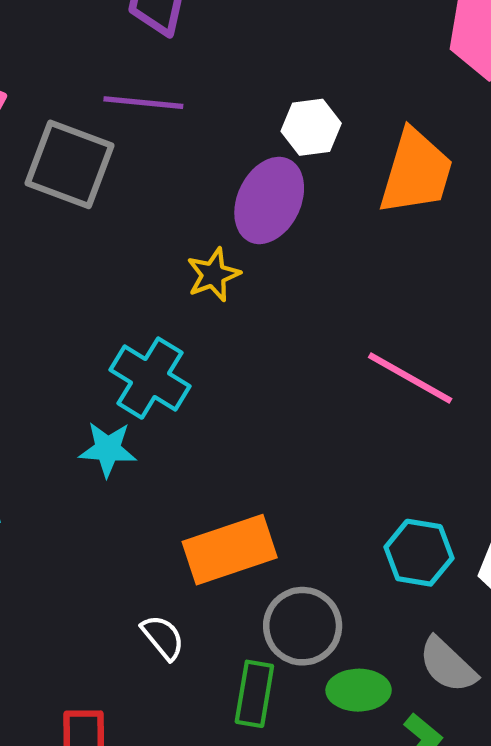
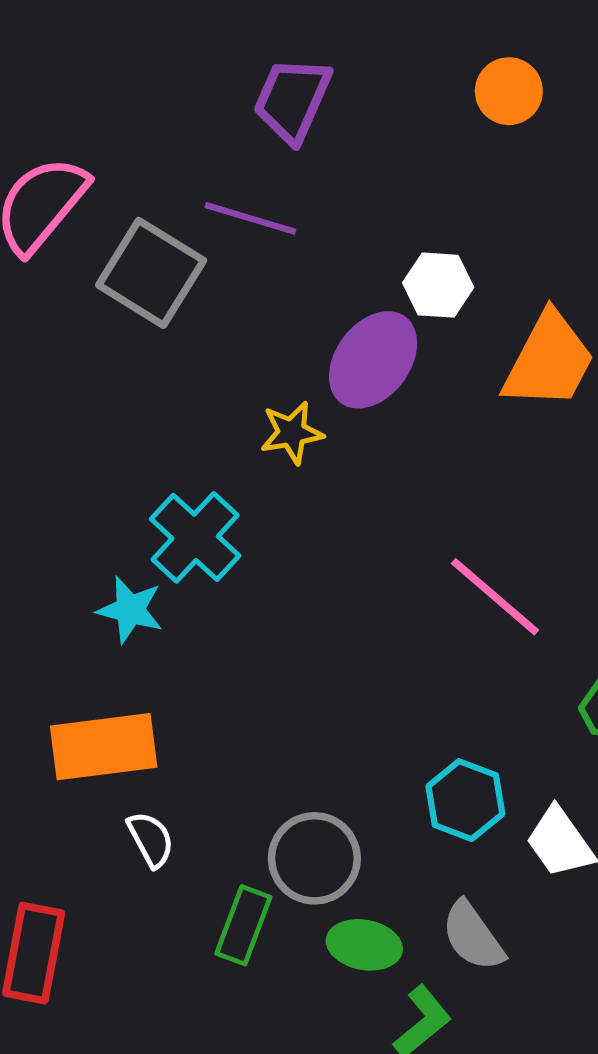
orange rectangle: (230, 550) -> (104, 747), moved

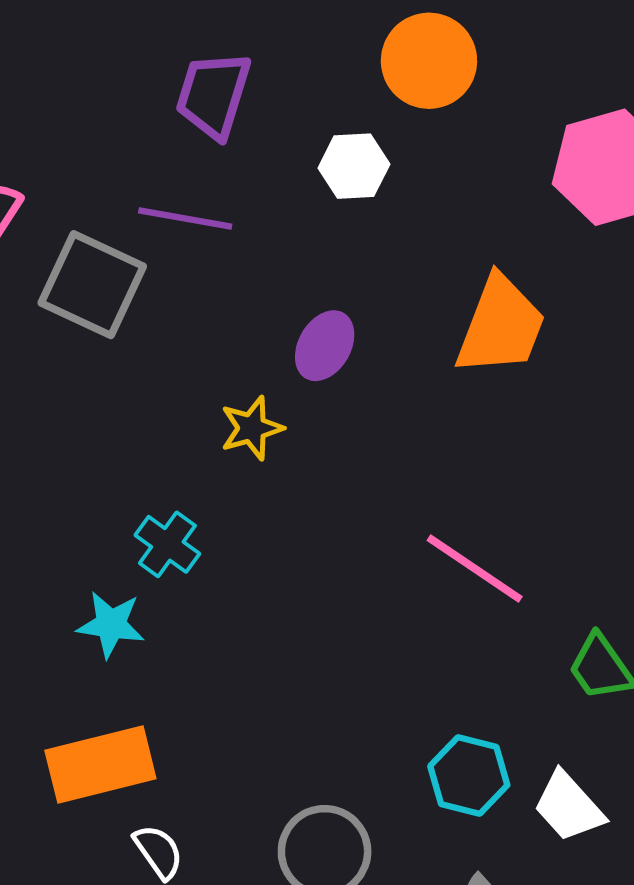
orange circle: (509, 91) -> (429, 61), size x1.4
white hexagon: (438, 285) -> (354, 166), moved
purple ellipse: (373, 360) -> (325, 346), size x0.7
cyan cross: (195, 537) -> (167, 544), size x0.7

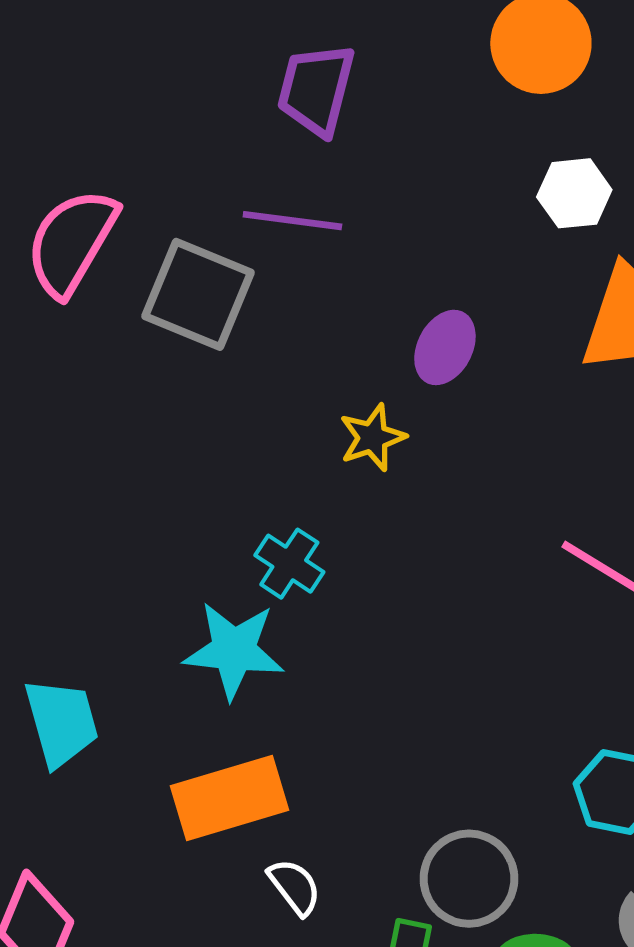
white hexagon: (354, 166) -> (574, 193), moved
cyan star: (111, 624) -> (234, 650), size x1.4

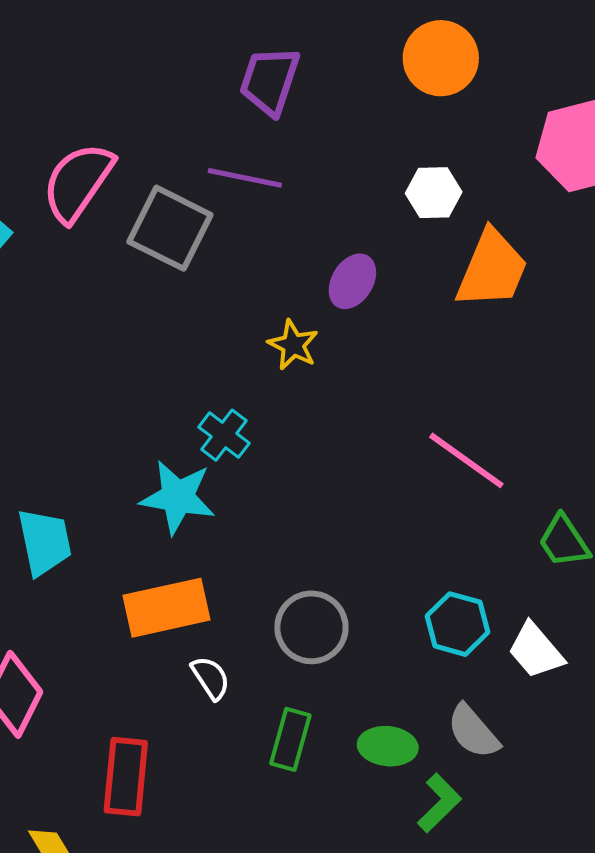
white hexagon: (574, 193) -> (434, 193), moved
yellow star: (372, 438) -> (293, 345), turned -30
gray circle: (469, 879) -> (311, 627), moved

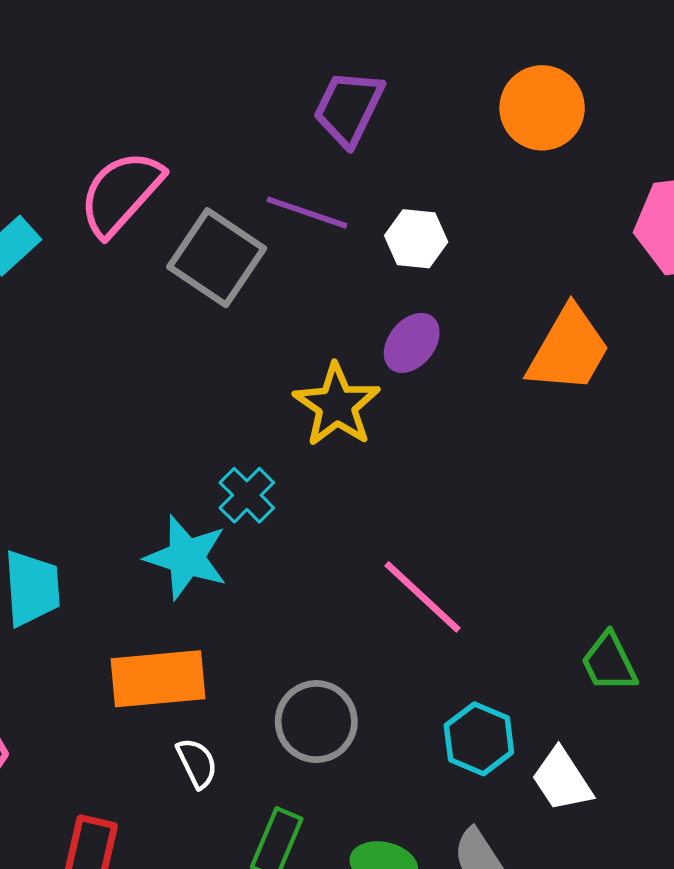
white hexagon: (434, 193) -> (416, 239), moved
yellow star: (293, 345) -> (337, 405), size x1.5
pink line: (466, 460) -> (423, 597), moved

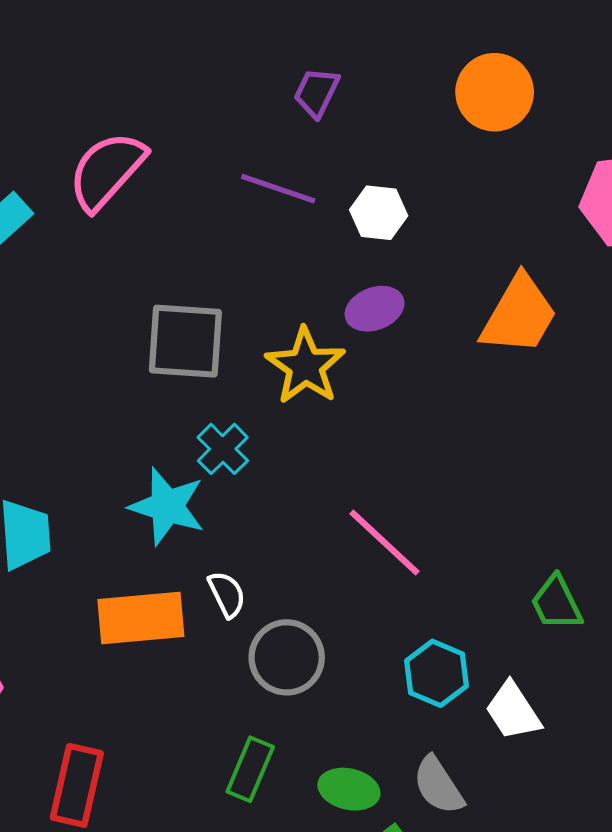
purple trapezoid: (349, 108) -> (316, 92), size x0.7
gray square: (217, 258) -> (185, 341), moved, turned -30
purple ellipse: (412, 343) -> (375, 309), turned 30
white semicircle: (197, 763) -> (227, 594), moved

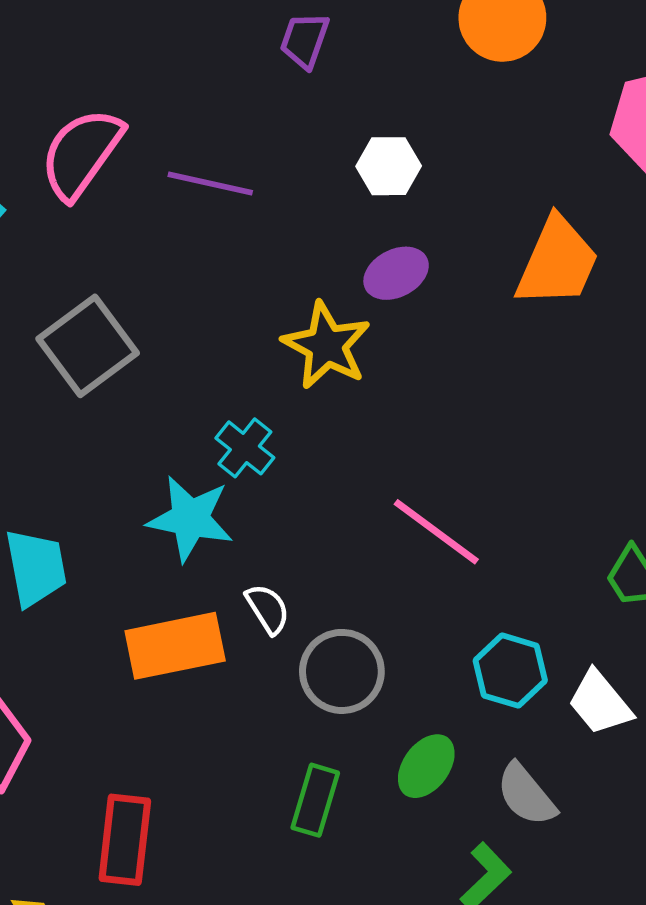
purple line: (278, 189) -> (210, 184), moved
gray square: (185, 341) -> (88, 346), moved, turned -34
green ellipse: (349, 789) -> (426, 766), moved, turned -60

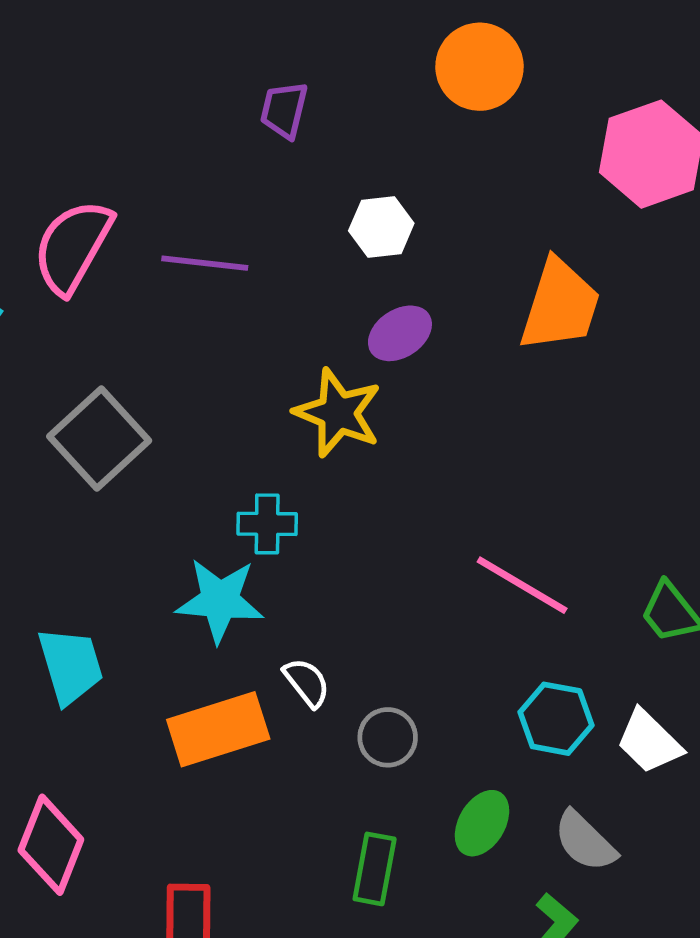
cyan cross: (245, 448) -> (267, 524), turned -32
pink line: (436, 532) -> (522, 585), moved
gray circle: (342, 671) -> (388, 737), size x0.7

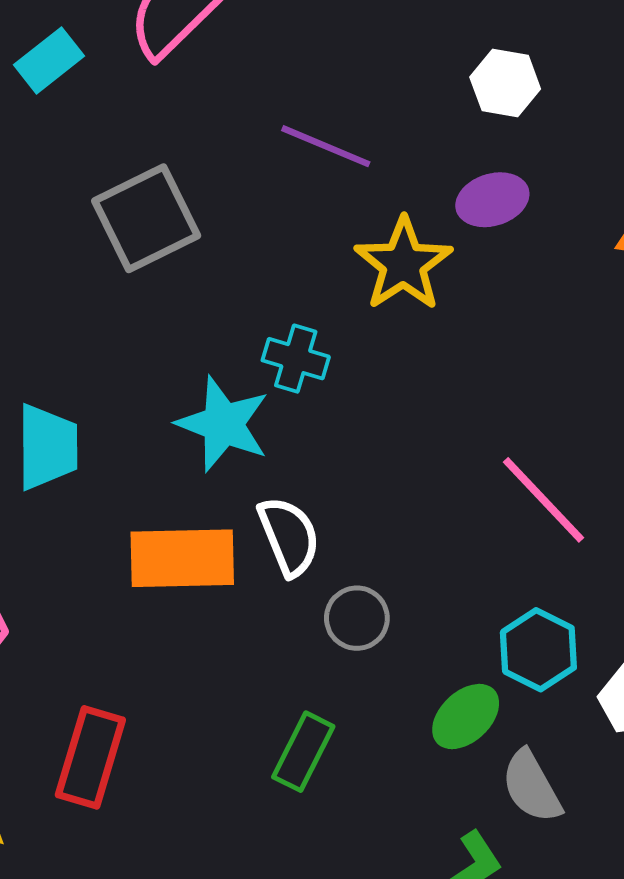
purple line: (205, 263) -> (326, 146), moved
white semicircle: (307, 682) -> (289, 536), size x1.4
green ellipse: (482, 823) -> (466, 717), moved

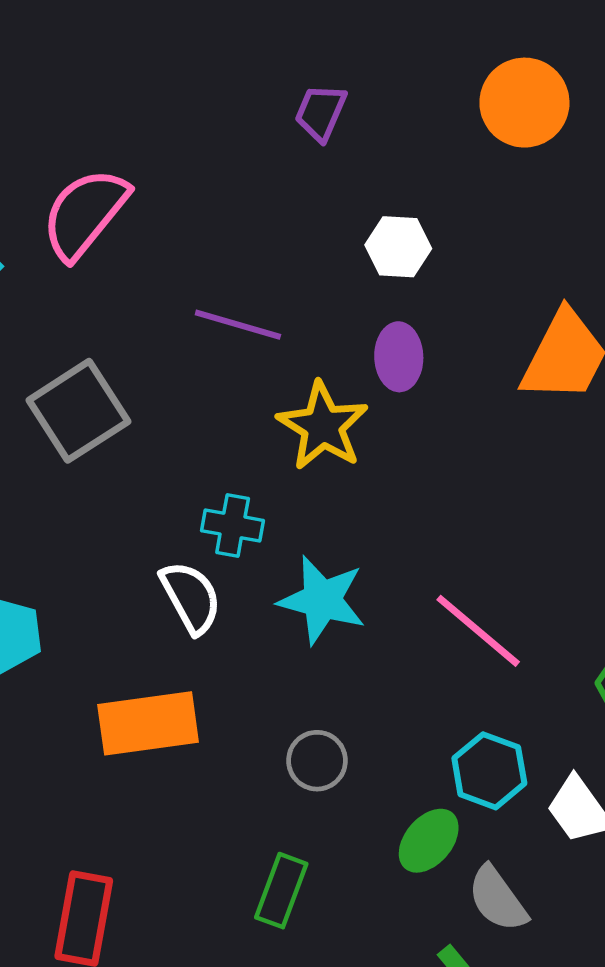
purple ellipse: (492, 200) -> (399, 357), turned -68
cyan star: (223, 424) -> (322, 600), moved
white semicircle: (289, 536) -> (191, 597), moved

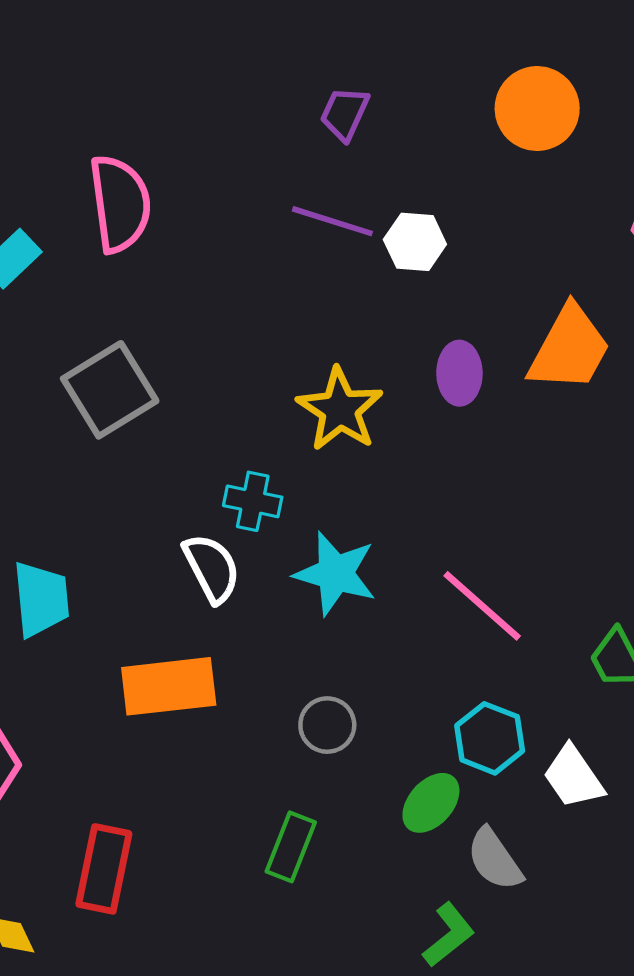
pink semicircle: (85, 213) -> (120, 204), turned 132
purple line: (238, 325) -> (332, 221), moved
purple ellipse: (399, 357) -> (459, 373), moved

